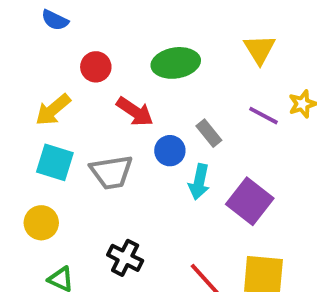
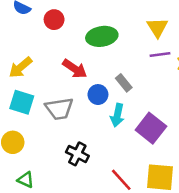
red circle: (96, 67) -> (54, 20), moved
purple line: (263, 116) -> (160, 54), moved, turned -36
black cross: (125, 258) -> (77, 154), moved

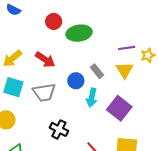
red circle: (54, 20) -> (54, 21), moved
yellow triangle: (157, 27) -> (125, 70), moved
red arrow: (75, 69) -> (45, 60), moved

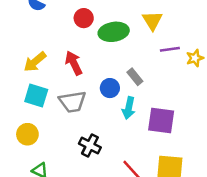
red arrow: (45, 60) -> (74, 63), turned -150
yellow triangle: (125, 70) -> (152, 21), moved
purple square: (119, 108) -> (161, 121), turned -30

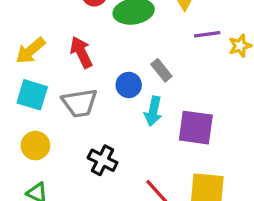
yellow circle: (27, 134) -> (35, 146), moved

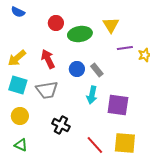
blue circle: (129, 85) -> (77, 69), moved

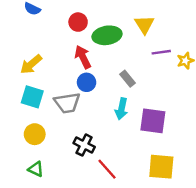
red arrow: (48, 59) -> (83, 57), moved
blue circle: (77, 69) -> (87, 82), moved
red line: (95, 145) -> (107, 169), moved

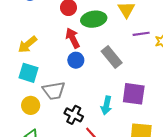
gray rectangle: (128, 79) -> (112, 57), size x1.5
gray trapezoid: (67, 103) -> (54, 91), moved
cyan arrow: (121, 109) -> (106, 105), moved

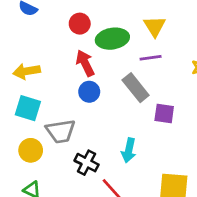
purple line: (141, 34) -> (151, 58), moved
yellow arrow: (27, 44) -> (27, 71), turned 30
purple square: (134, 94) -> (164, 114), moved, size x0.7

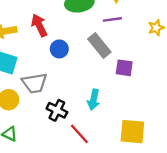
red arrow: (85, 63) -> (39, 25), moved

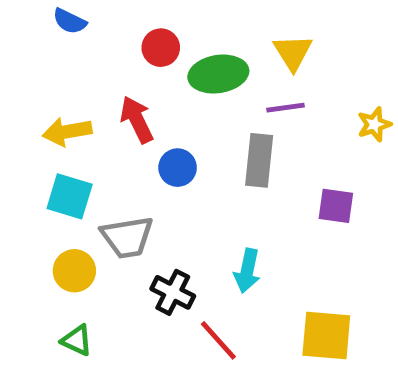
gray rectangle: (99, 45) -> (259, 160), turned 45
purple square: (124, 68) -> (336, 206), moved

